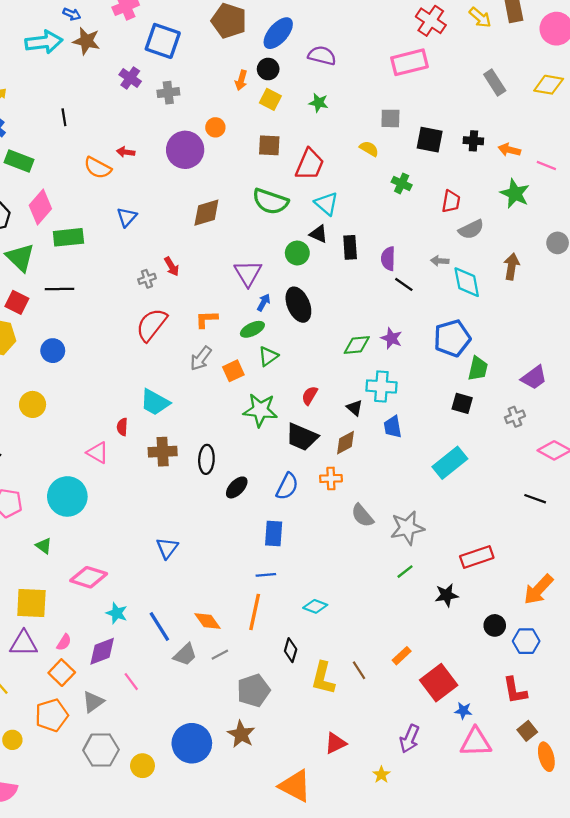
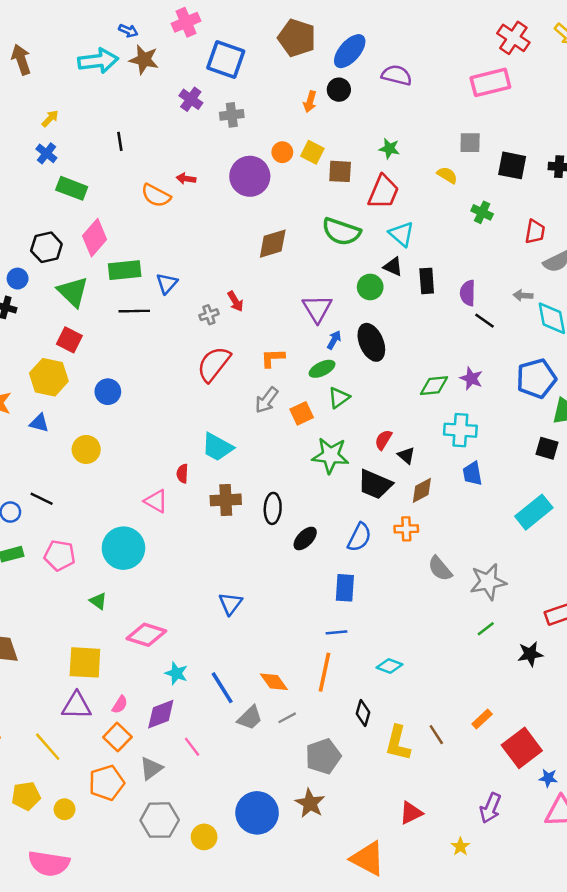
yellow square: (270, 99) -> (312, 152), moved
green star: (319, 103) -> (389, 149), moved
blue triangle: (127, 217) -> (167, 283), moved
black line: (59, 289) -> (134, 311), moved
black triangle: (355, 408) -> (406, 455), moved

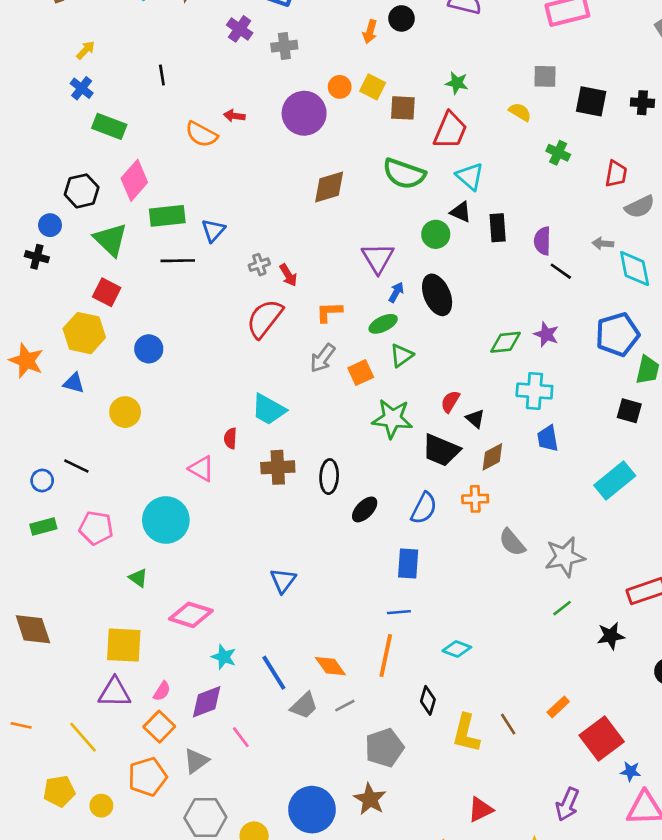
red arrow: (235, 301) -> (288, 275), moved

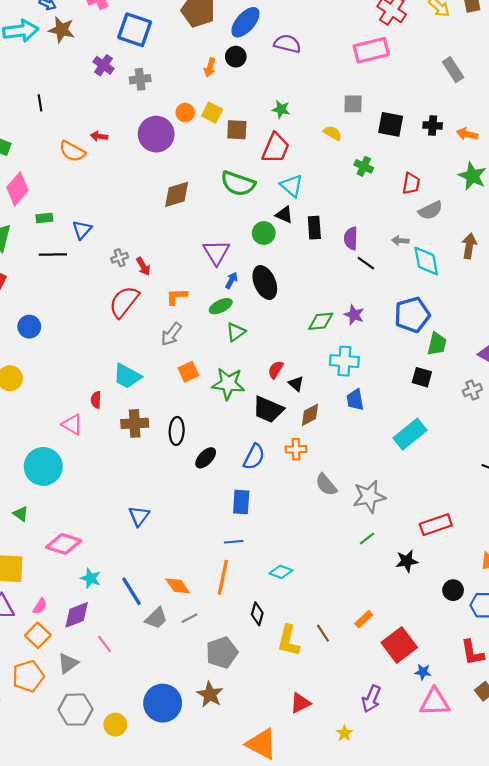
green rectangle: (167, 216) -> (44, 218), size x0.6
orange square: (361, 373) -> (188, 372), moved

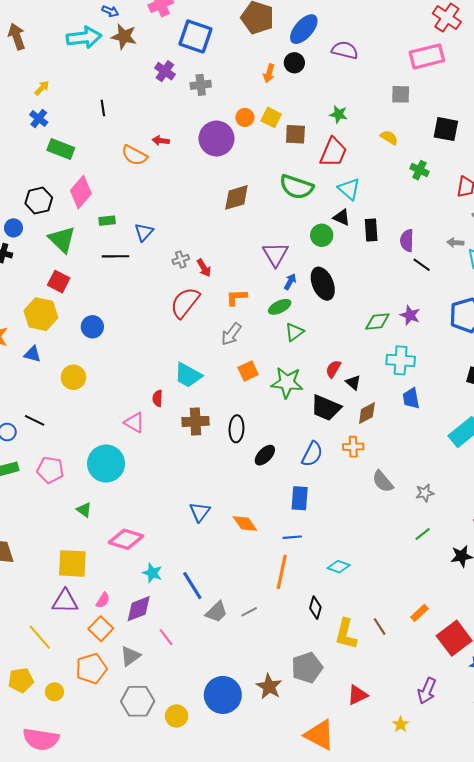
gray square: (353, 104) -> (401, 94), moved
gray star: (369, 497) -> (425, 493), size x0.6
orange diamond: (178, 586) -> (245, 523), moved
gray pentagon: (222, 653) -> (307, 668), moved

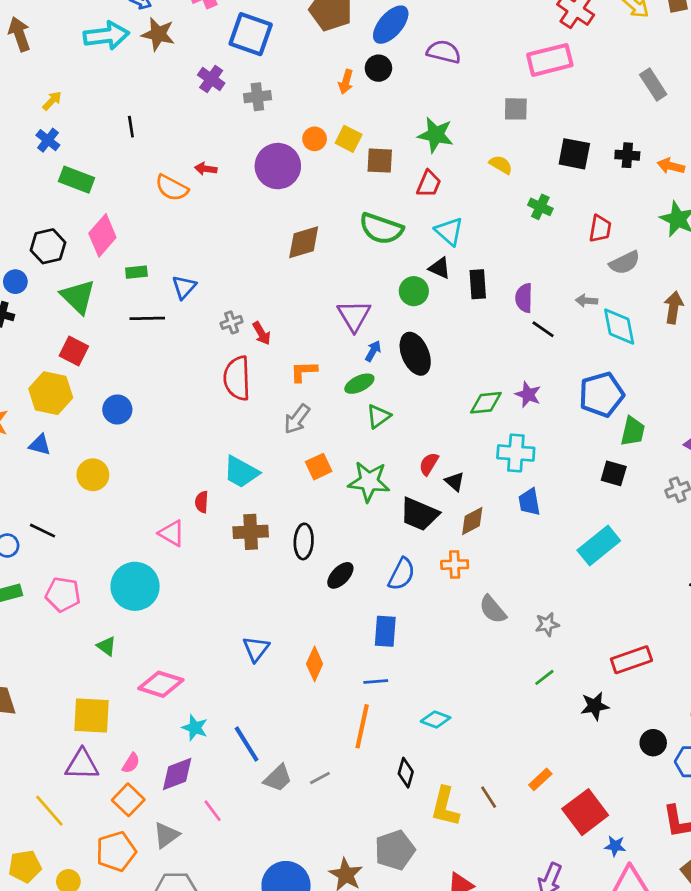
green star: (339, 114) -> (436, 135), size x1.5
red trapezoid: (333, 152) -> (429, 184), size x0.7
red semicircle: (185, 303) -> (237, 378), turned -40
orange diamond: (245, 523) -> (315, 664), turned 60

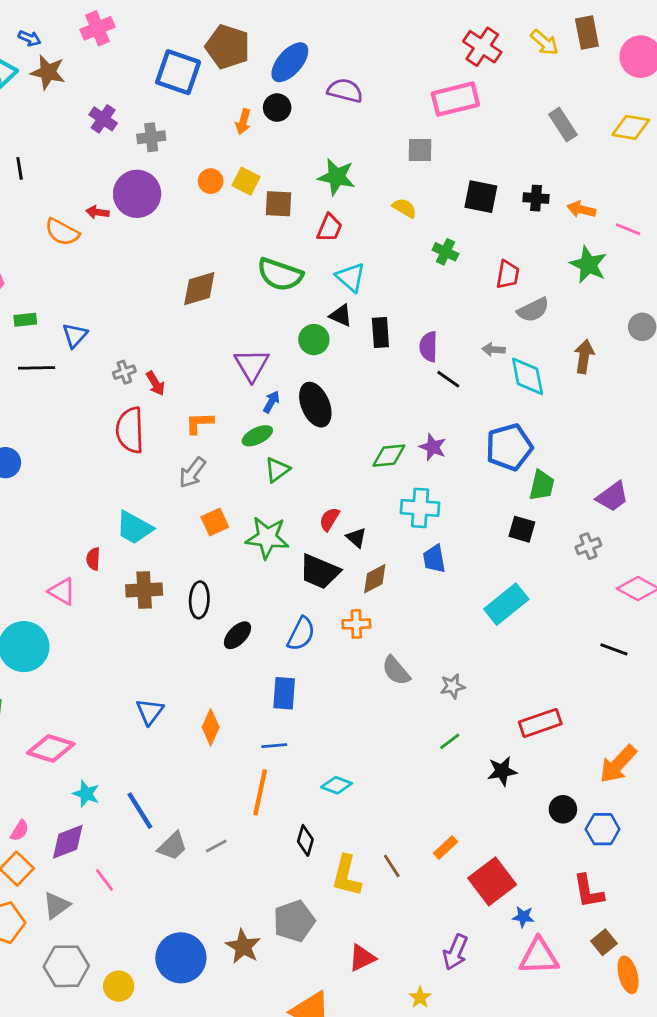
blue square: (251, 34) -> (178, 72), moved
purple circle: (278, 166) -> (137, 194), moved

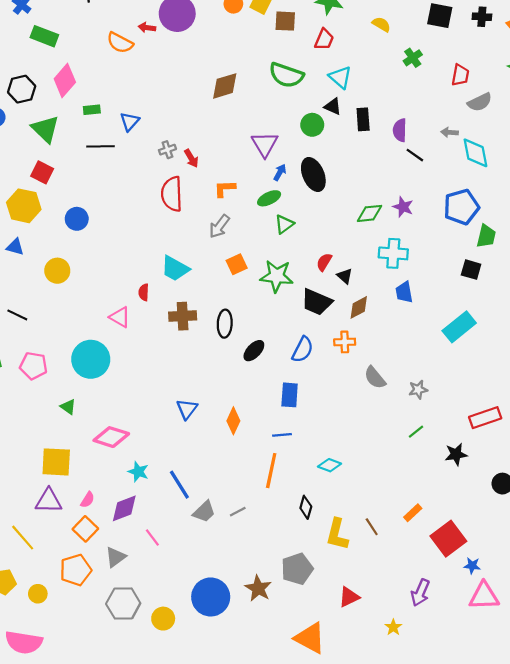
green cross: (445, 252) -> (413, 58), turned 30

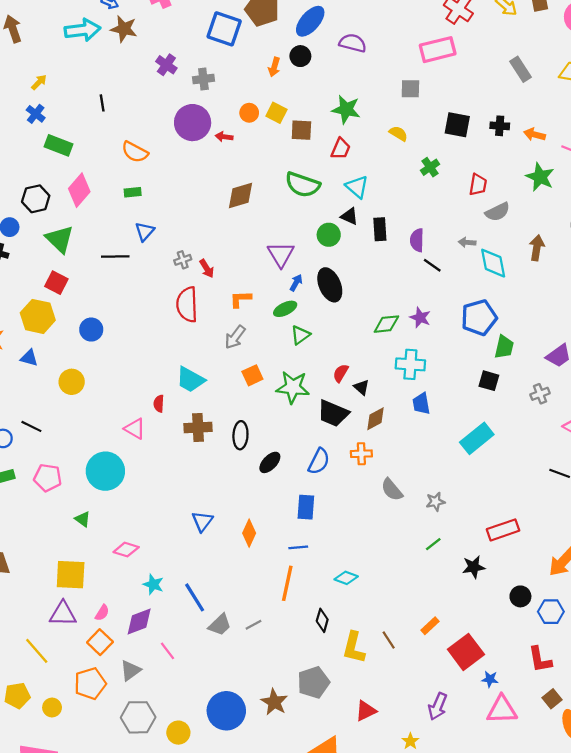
red arrow: (147, 28) -> (224, 137), moved
green rectangle: (92, 110) -> (133, 192), moved
pink diamond: (111, 437) -> (126, 550), size x0.7

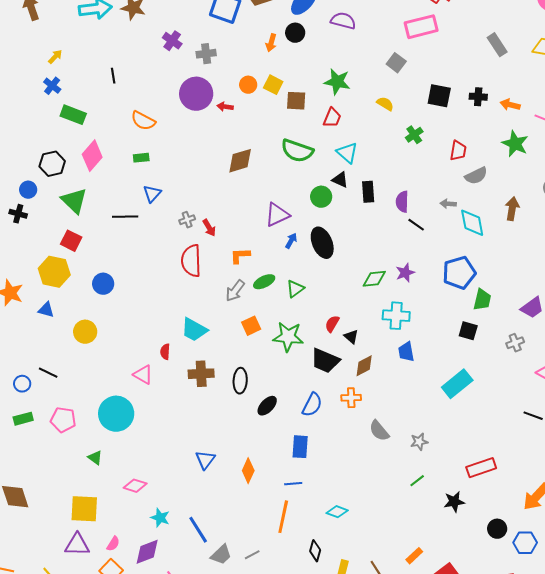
gray square: (410, 89) -> (396, 63), turned 36
purple triangle: (281, 254) -> (277, 215), turned 36
green ellipse: (285, 309) -> (264, 282), moved
purple star: (420, 318) -> (405, 273), turned 30

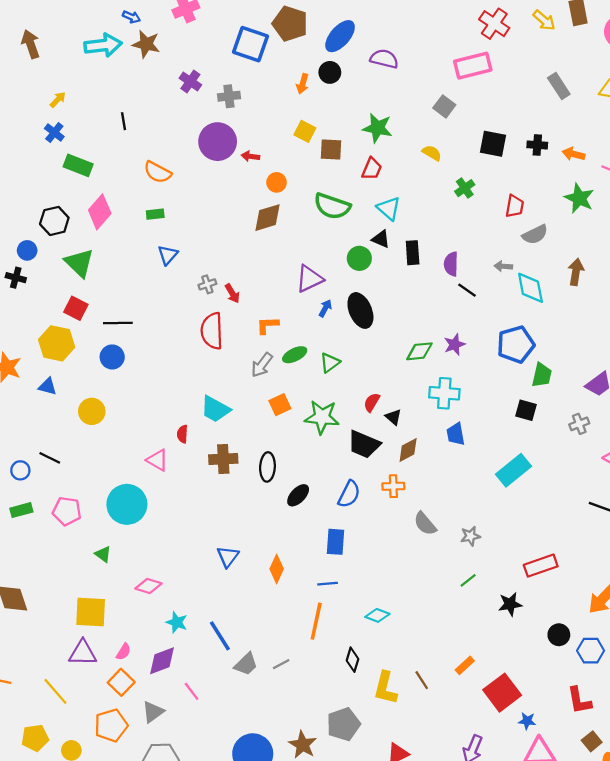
orange circle: (248, 85) -> (277, 182), moved
black line: (125, 217) -> (118, 323), moved

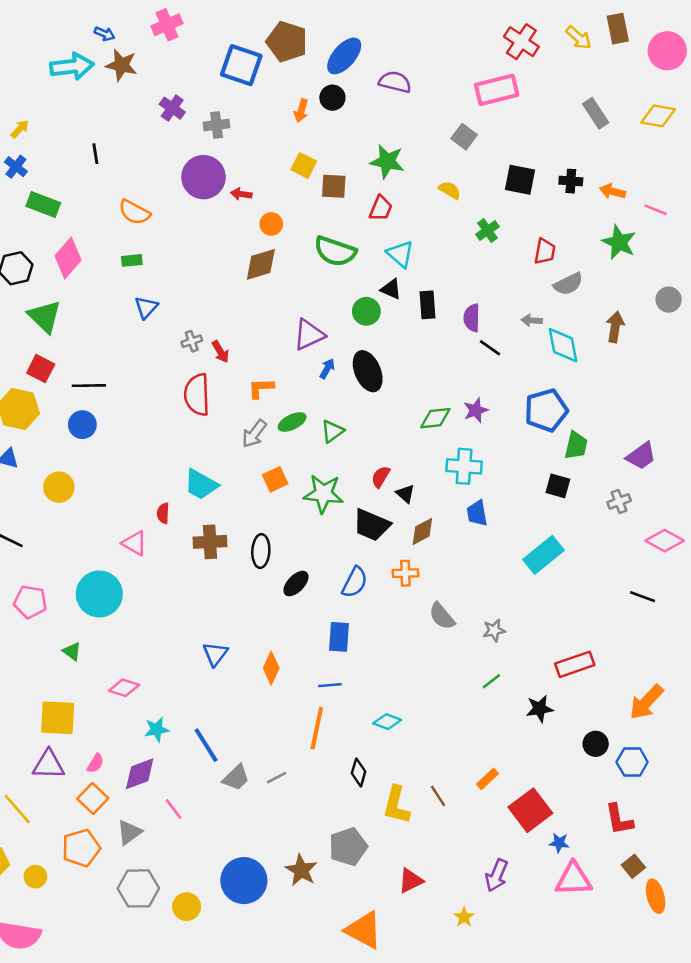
cyan star: (177, 622) -> (157, 729), turned -30

